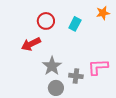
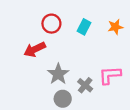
orange star: (103, 13) -> (115, 27), moved
gray cross: (76, 76) -> (85, 85), turned 32

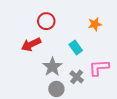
cyan rectangle: (84, 27) -> (76, 47), moved, turned -64
orange star: (115, 27) -> (95, 24), moved

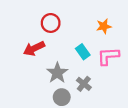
pink L-shape: (99, 68) -> (108, 56), moved

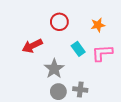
red circle: (51, 23) -> (59, 22), moved
gray cross: (84, 84) -> (80, 90), moved, turned -32

